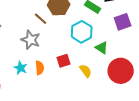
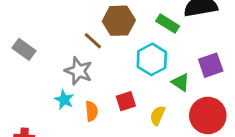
purple square: (123, 22) -> (211, 65), moved
cyan star: (21, 68) -> (64, 100), moved
yellow semicircle: (86, 71) -> (158, 115), turned -120

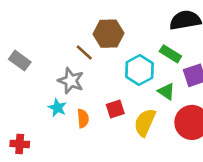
green rectangle: (168, 24) -> (170, 54), moved
yellow semicircle: (158, 115) -> (145, 122), size x1.5

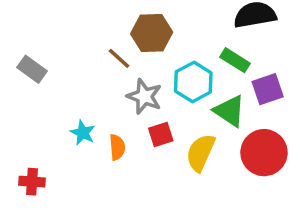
gray star: (71, 81) -> (144, 96), moved
green triangle: (166, 91) -> (230, 111), size x1.4

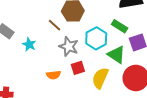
cyan star: (83, 133) -> (29, 44), moved
orange semicircle: (117, 147) -> (53, 75), turned 88

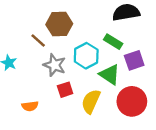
orange semicircle: (53, 75) -> (30, 106), moved

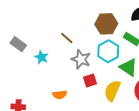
brown hexagon: (59, 24) -> (106, 24), moved

